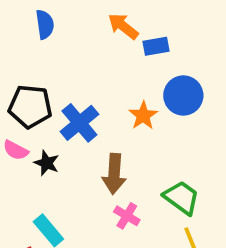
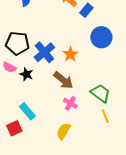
blue rectangle: (156, 46) -> (86, 10), turned -40
orange star: (143, 116) -> (70, 54), moved
brown arrow: (114, 174) -> (63, 80), turned -55

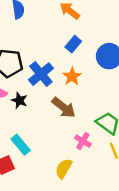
blue rectangle: (86, 10) -> (73, 44), moved
pink cross: (70, 103) -> (83, 141), moved

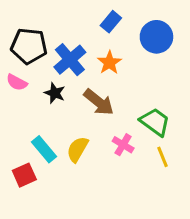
black star: (19, 100) -> (55, 93), moved
yellow semicircle: (64, 169) -> (77, 149), moved

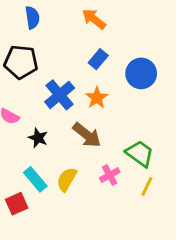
black pentagon: (29, 46) -> (21, 62), moved
black star: (55, 93) -> (38, 138), moved
pink cross: (123, 145) -> (110, 175), turned 30
yellow line: (163, 157) -> (147, 186), turned 48

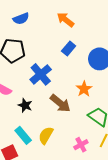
blue semicircle: (32, 18) -> (21, 19), turned 77
orange star: (97, 98) -> (84, 89), moved
pink cross: (110, 175) -> (81, 145), moved

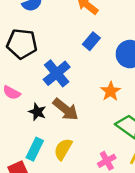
brown arrow: (60, 103) -> (66, 109), moved
cyan rectangle: (23, 135) -> (35, 149), turned 66

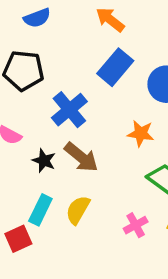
blue rectangle: (91, 41) -> (115, 67), size x1.5
orange star: (111, 91) -> (141, 133), turned -30

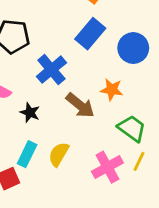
brown arrow: (81, 157) -> (80, 105), moved
pink cross: (136, 225) -> (107, 167), size x1.5

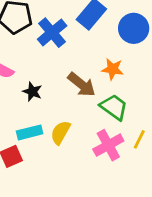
blue cross: (51, 70) -> (52, 33), moved
green trapezoid: (132, 128) -> (114, 107), moved
cyan rectangle: (27, 154) -> (30, 132), turned 50

